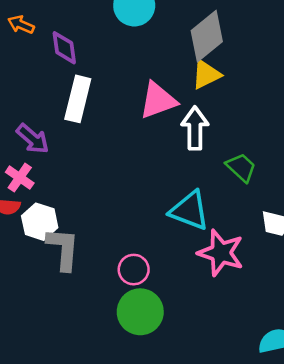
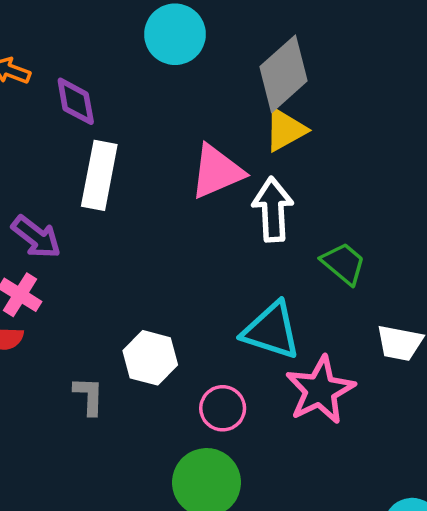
white hexagon: (40, 222) -> (150, 358), moved
gray L-shape: (63, 249) -> (89, 396), size x0.6
pink star: (221, 253) -> (320, 390), turned 30
pink circle: (134, 270) -> (223, 408), moved

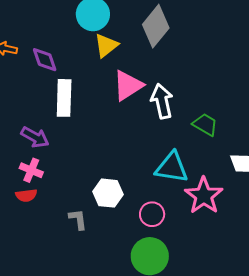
yellow triangle: (285, 130) -> (106, 45), moved

